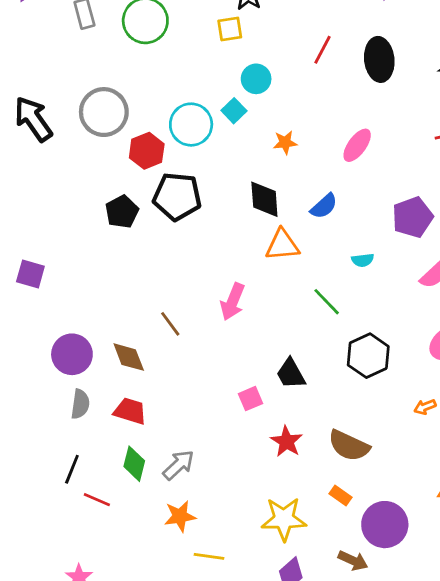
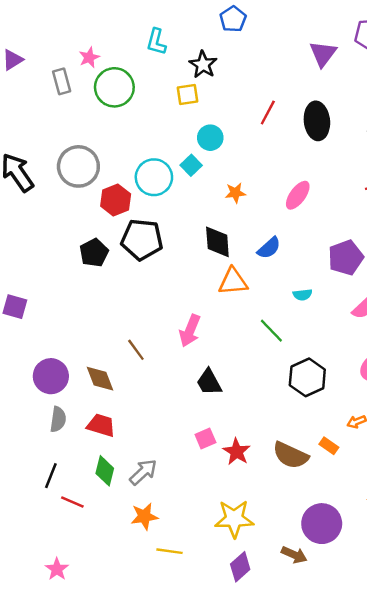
black trapezoid: (291, 374) -> (209, 382), moved
pink square: (251, 399) -> (205, 439), moved
orange rectangle: (341, 495) -> (329, 446), moved

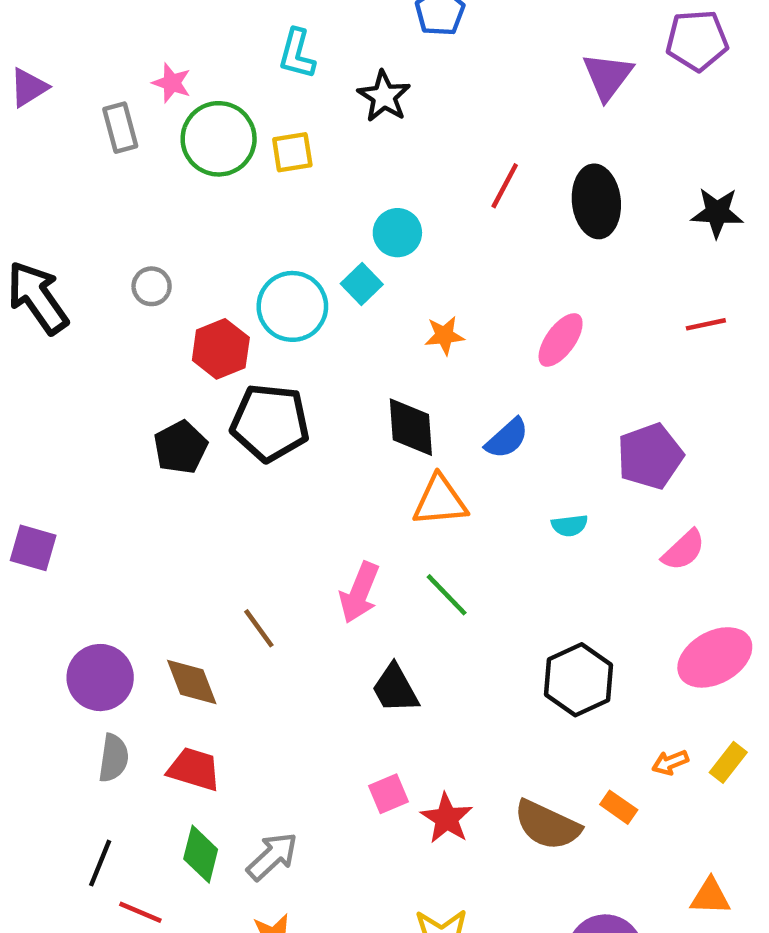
pink star: (89, 57) -> (172, 83), turned -30
yellow square: (187, 95) -> (292, 152), moved
gray circle: (78, 166) -> (152, 286), size x0.5
green line: (271, 331) -> (447, 595), moved

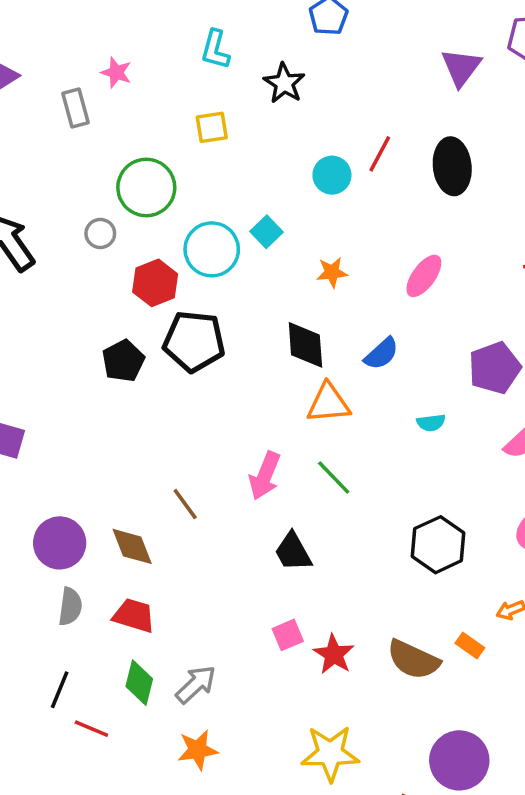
green circle: (219, 139) -> (146, 187), moved
cyan circle: (397, 233) -> (332, 175), moved

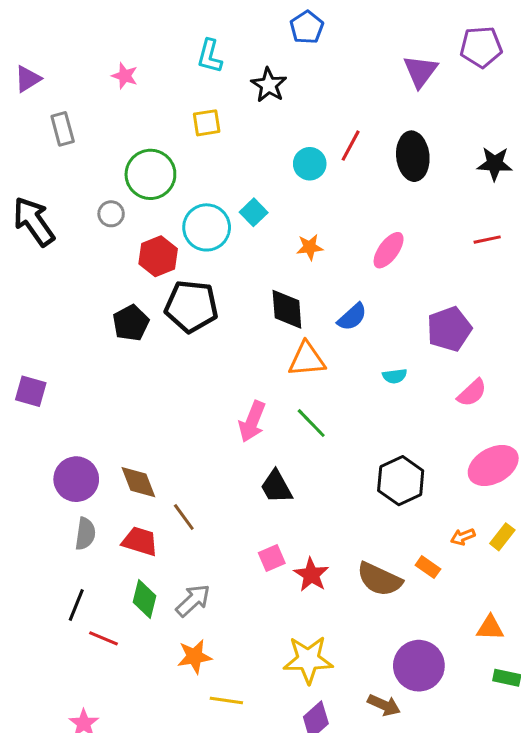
gray rectangle: (76, 108) -> (63, 129), moved
brown line: (185, 504) -> (184, 517), moved

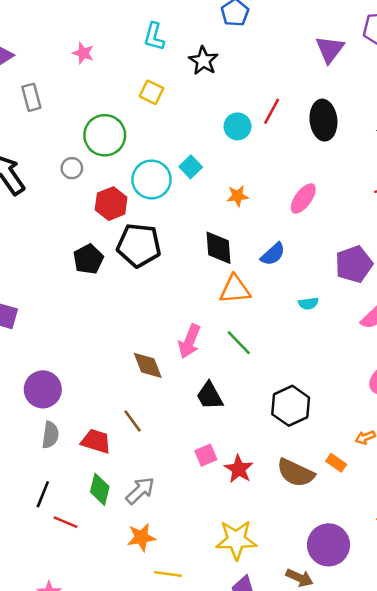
yellow square: (207, 123) -> (152, 92), turned 35
black hexagon: (401, 481) -> (291, 406), moved
brown diamond: (138, 482) -> (148, 365), moved

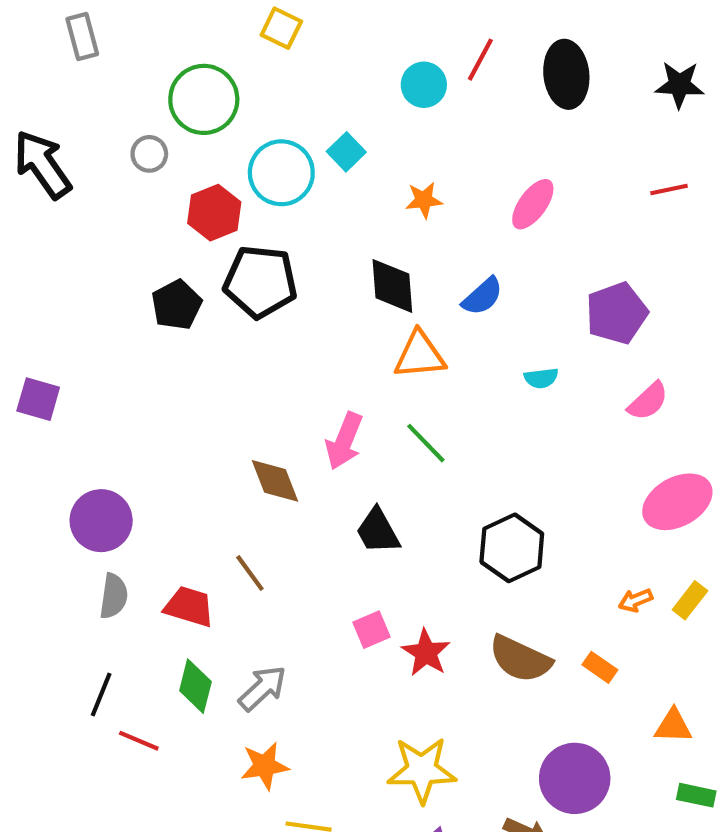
orange rectangle: (336, 463) -> (600, 667), moved

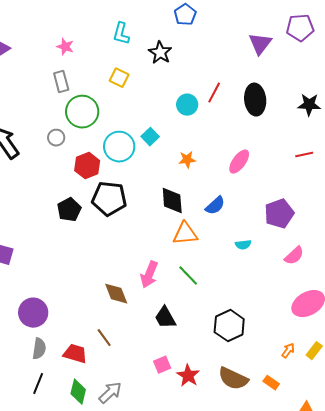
gray rectangle: (82, 37) -> (61, 82), moved
orange arrow: (635, 600) -> (288, 351), turned 147
black line: (101, 695) -> (38, 384), moved

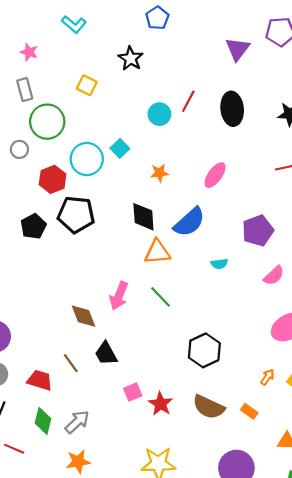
cyan L-shape: (121, 34) -> (74, 24), moved, turned -65
blue semicircle: (215, 206) -> (189, 222), size x1.5
black trapezoid: (165, 318) -> (106, 354), moved

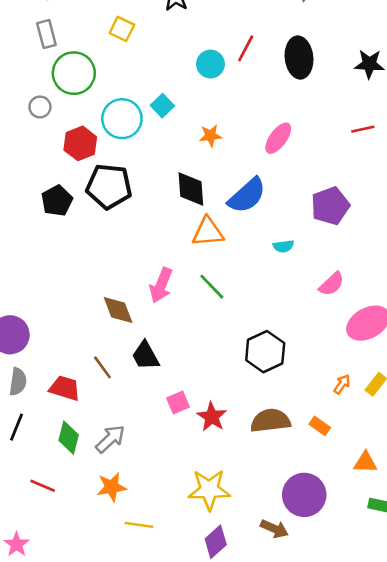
pink semicircle: (274, 276) -> (332, 284), moved
brown semicircle: (209, 407) -> (270, 421), turned 148
red line: (14, 449) -> (43, 486), moved

